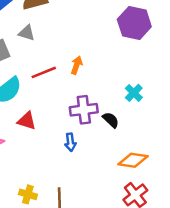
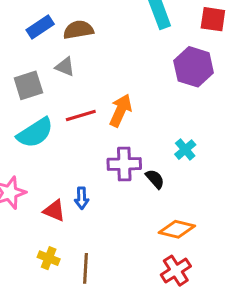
orange arrow: (77, 65) -> (121, 110), size x1.5
red triangle: (27, 121) -> (54, 211), moved
blue arrow: (70, 142) -> (82, 198), moved

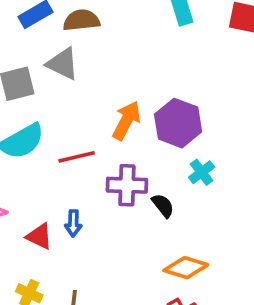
gray triangle: (65, 67) -> (63, 64), size x1.4
purple hexagon: (194, 67) -> (178, 123), moved
red line: (81, 115) -> (77, 157), moved

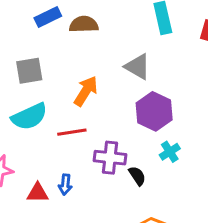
gray triangle: (63, 64) -> (138, 67), moved
orange arrow: (126, 121) -> (86, 91), moved
red triangle: (39, 236) -> (38, 193), turned -30

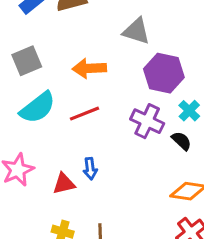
orange arrow: (86, 91) -> (89, 68), turned -112
purple cross: (110, 158) -> (147, 121), moved, turned 32
black semicircle: (137, 176) -> (182, 141), moved

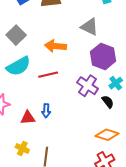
gray square: (27, 61) -> (16, 35), turned -30

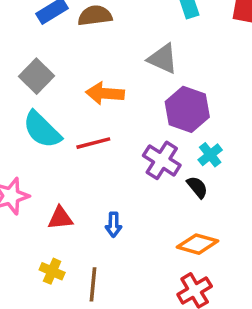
cyan semicircle: (18, 66) -> (42, 130), turned 75
blue arrow: (46, 111) -> (114, 225), moved

